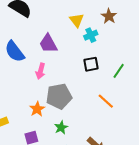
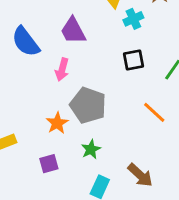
gray pentagon: (59, 96) -> (88, 105), turned 30

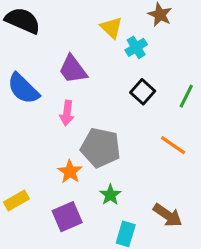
black square: (134, 60) -> (143, 92), turned -30
purple square: (49, 164) -> (67, 217), size x1.4

